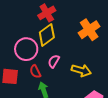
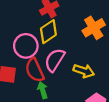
pink semicircle: (54, 61) -> (55, 60), size x1.6
red semicircle: (35, 72) -> (35, 70), size x1.6

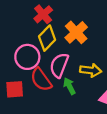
orange cross: (94, 28) -> (76, 32), moved
green arrow: (43, 90) -> (69, 86), moved

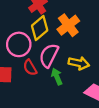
red semicircle: (41, 80) -> (30, 68), size x0.7

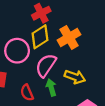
red semicircle: (30, 68) -> (27, 93), moved

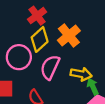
green arrow: (51, 87) -> (93, 86), moved

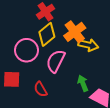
yellow arrow: (81, 74) -> (88, 45), moved
green arrow: (93, 86) -> (83, 83), moved

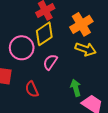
orange cross: (75, 32) -> (81, 24), moved
pink semicircle: (56, 61) -> (50, 62), size x0.7

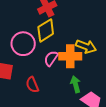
orange cross: (81, 24) -> (70, 56), moved, turned 30

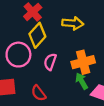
yellow arrow: (86, 46) -> (73, 23), moved
orange cross: (70, 56) -> (83, 62), moved

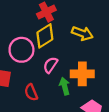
green arrow: (82, 81) -> (65, 86), moved

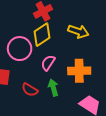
green arrow: (65, 86) -> (53, 88), moved
red semicircle: (31, 92) -> (30, 90), turned -35

